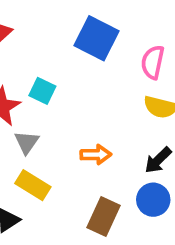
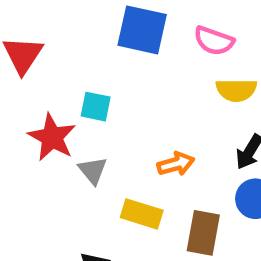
pink semicircle: (153, 62) -> (214, 41), turned -68
yellow rectangle: (33, 185) -> (142, 214), moved

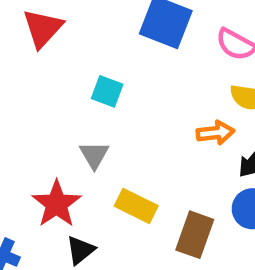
red star: (52, 137) -> (57, 204), moved
orange arrow: (176, 164) -> (215, 133), moved

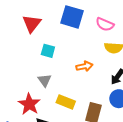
red triangle: (43, 28) -> (32, 24), moved
orange arrow: (215, 133) -> (84, 66), moved

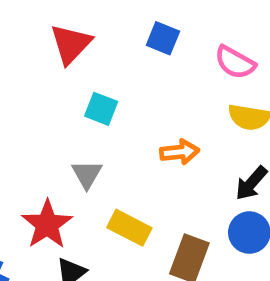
blue square: (72, 17) -> (163, 38), size x0.6

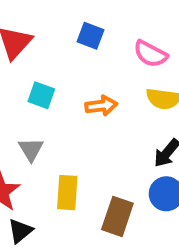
orange arrow: (180, 152) -> (101, 106), moved
yellow rectangle: (129, 228) -> (67, 193), turned 68

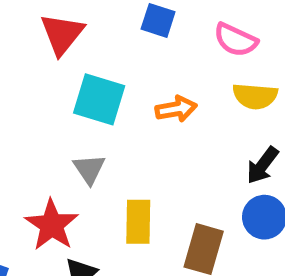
cyan square: (41, 95) -> (99, 99), size x1.5

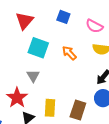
orange arrow: (176, 109) -> (69, 53), turned -126
yellow rectangle: (138, 222) -> (50, 108), moved

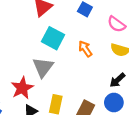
gray triangle: (33, 76) -> (43, 67), size x1.5

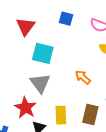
orange arrow: (85, 49) -> (83, 77), moved

